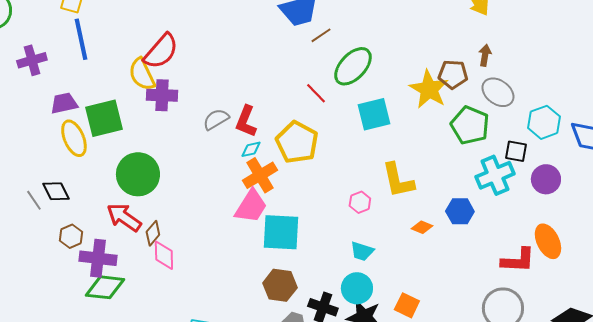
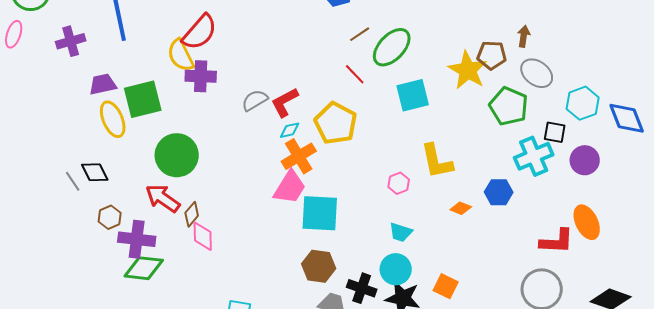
brown line: (321, 35) -> (360, 34), moved
red L-shape: (246, 121) -> (285, 102), turned 40

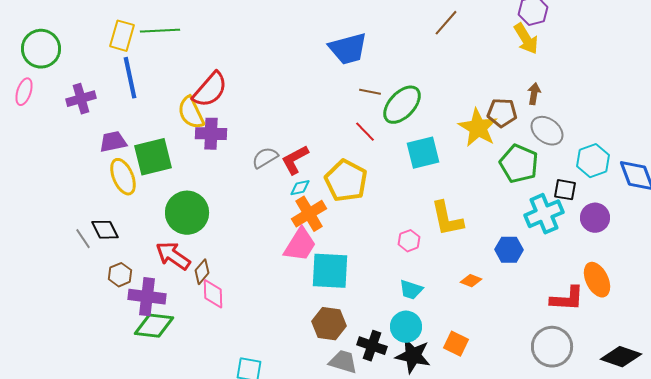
brown line: (360, 34) -> (370, 92), turned 45
orange diamond: (461, 208) -> (471, 281), moved

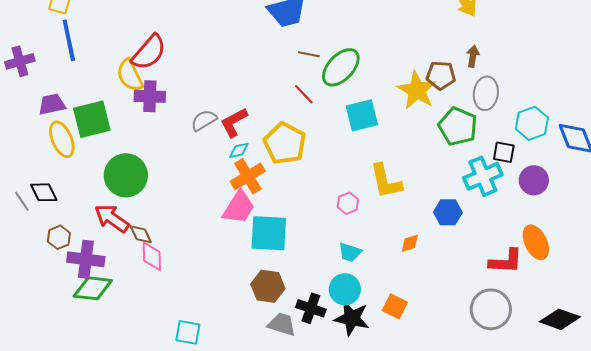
gray ellipse: (547, 131) -> (486, 93), turned 60
brown diamond: (202, 272) -> (141, 234), turned -65
orange diamond: (471, 281) -> (410, 243), turned -40

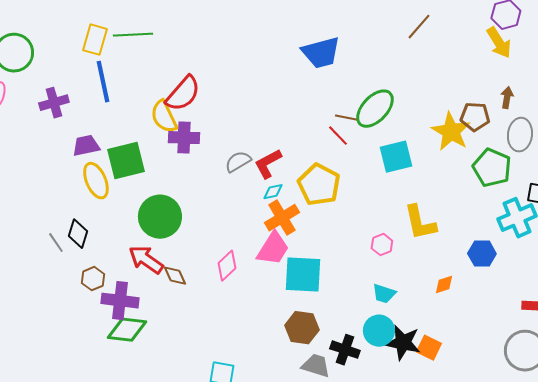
brown line: (309, 54) -> (346, 118), moved
black diamond: (44, 192) -> (78, 234), turned 44
pink diamond: (152, 256) -> (227, 266), moved, turned 48
black star: (352, 318) -> (403, 343), moved

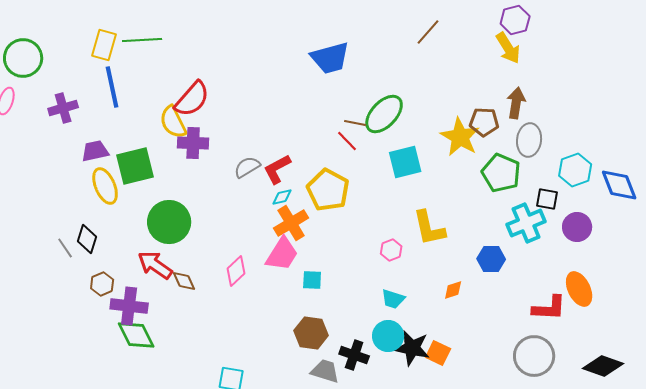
brown arrow: (507, 98) -> (516, 103), size x1.4
cyan square: (303, 275) -> (312, 280), size x0.5
green diamond: (127, 330) -> (136, 335), turned 57

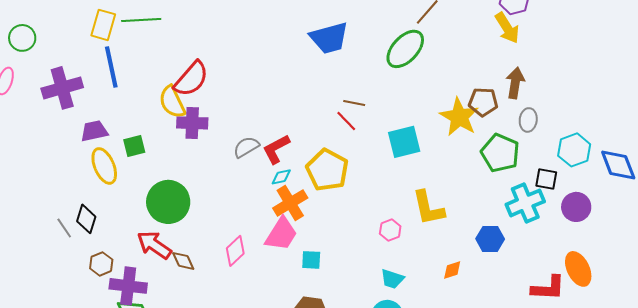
green circle: (23, 58) -> (22, 38), size x0.7
purple cross: (63, 108) -> (62, 88), size x1.4
green ellipse: (384, 114) -> (405, 49), moved
gray ellipse: (529, 140) -> (528, 120), size x0.7
green square: (135, 166) -> (134, 146), size x0.6

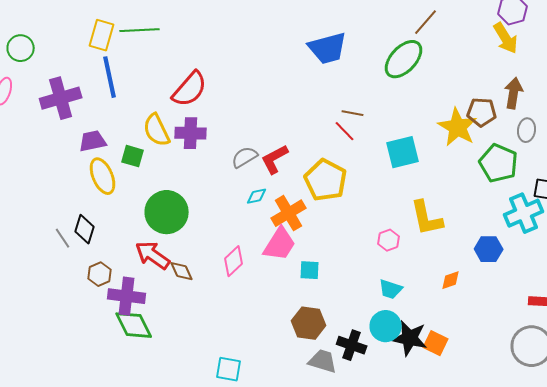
yellow semicircle: (172, 102) -> (157, 130), moved
green square: (134, 146) -> (133, 156), turned 30
cyan diamond: (281, 177) -> (257, 196), moved

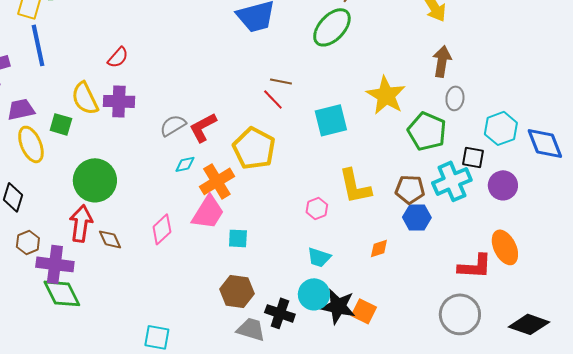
red semicircle: (190, 89) -> (118, 57), size x0.6
brown pentagon: (482, 112) -> (410, 189), moved
red arrow: (153, 255) -> (81, 223), turned 63

